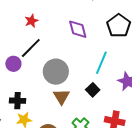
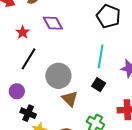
purple diamond: (78, 29) -> (53, 23), moved
purple circle: (13, 64) -> (17, 91), moved
black cross: (17, 101) -> (28, 113), turned 35

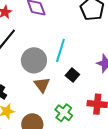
cyan line: (101, 56) -> (60, 50), moved

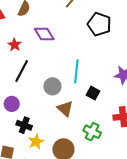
gray circle: (34, 60) -> (52, 86), size x0.7

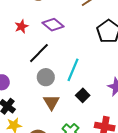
purple diamond: (44, 34) -> (53, 25), turned -35
black line: (22, 71) -> (39, 53), moved

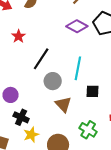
purple diamond: (53, 25) -> (77, 26), moved
black square: (83, 95) -> (92, 91), turned -32

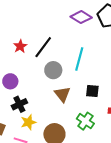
red star: (19, 36) -> (20, 46), moved
black square: (92, 91) -> (92, 91), moved
black cross: (21, 117) -> (19, 104), turned 35

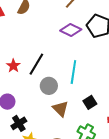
black square: (92, 91) -> (90, 102), turned -32

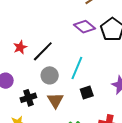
black square: (90, 102) -> (87, 93), moved
black cross: (19, 123) -> (28, 98), moved

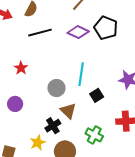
black line: (43, 51) -> (40, 33), moved, turned 45
black cross: (28, 98) -> (53, 126), moved

